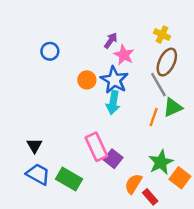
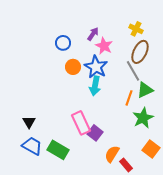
blue circle: (50, 51) -> (63, 43), moved
green star: (161, 162) -> (143, 118), moved

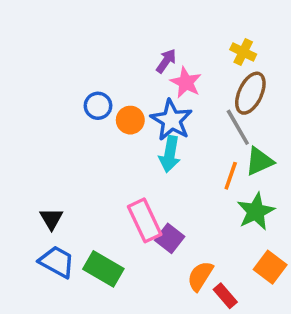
blue circle: (63, 43) -> (98, 106), moved

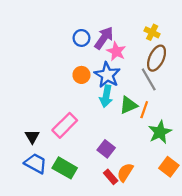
purple arrow: (166, 61) -> (104, 38), size x1.5
blue circle: (98, 106) -> (81, 38), moved
green triangle: (259, 161) -> (129, 105), moved
pink rectangle: (145, 220) -> (65, 125), moved, turned 70
red rectangle: (225, 296) -> (111, 177), moved

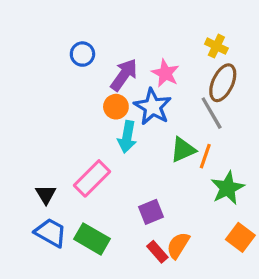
blue circle: (81, 38) -> (82, 54), moved
purple arrow: (104, 38) -> (124, 75), moved
cyan arrow: (106, 96) -> (127, 137), moved
purple square: (106, 149) -> (151, 212), turned 30

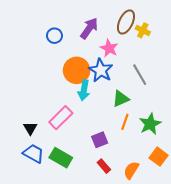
purple arrow: (124, 75) -> (89, 28), moved
brown ellipse: (223, 83) -> (126, 22), moved
orange circle: (116, 107) -> (77, 70), size x1.6
orange line: (205, 156) -> (125, 122), moved
orange semicircle: (178, 245) -> (131, 170), moved

